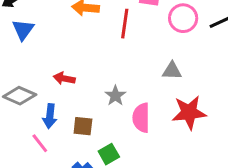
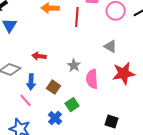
gray triangle: (172, 71) -> (110, 46), turned 32
brown square: (83, 126) -> (54, 87), turned 32

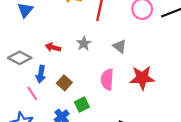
gray triangle: (110, 46) -> (120, 46), moved
gray star: (74, 65) -> (84, 43), moved

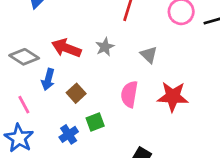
red arrow: (53, 47) -> (66, 48), size x1.5
pink line: (32, 93) -> (24, 105), moved

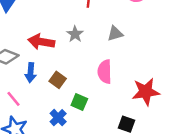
gray triangle: (149, 55) -> (115, 34), turned -49
red star: (173, 97) -> (146, 92), moved
green square: (95, 122) -> (79, 102), turned -35

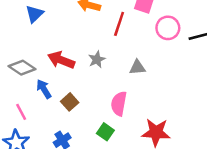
blue arrow: (31, 73) -> (44, 89), turned 132
green square: (79, 102) -> (105, 132), moved

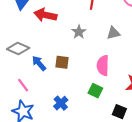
red arrow: (61, 60) -> (45, 15), moved
brown square: (70, 102) -> (62, 62), moved, turned -32

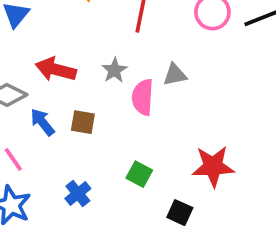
red arrow: (45, 15) -> (56, 69), moved
pink semicircle: (103, 66) -> (143, 97), moved

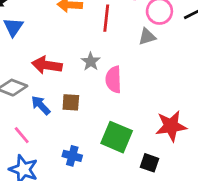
gray triangle: (175, 75) -> (147, 37), moved
green square: (139, 174) -> (117, 137), size x1.6
blue cross: (78, 193) -> (72, 156), turned -30

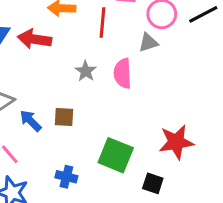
red arrow: (47, 65) -> (34, 39), moved
pink semicircle: (114, 80) -> (123, 73), moved

